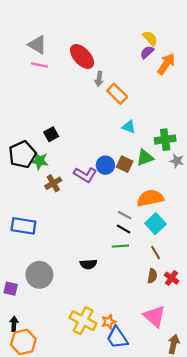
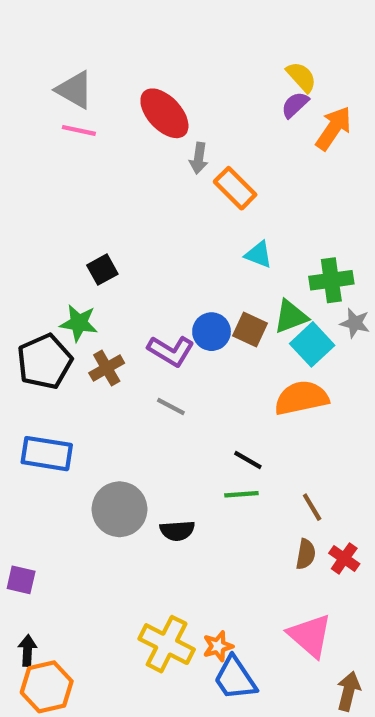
black pentagon: (22, 154) -> (45, 362), moved
gray line: (125, 215) -> (171, 407), moved
cyan square: (156, 224) -> (312, 344), moved
gray circle: (39, 275) -> (119, 509), moved

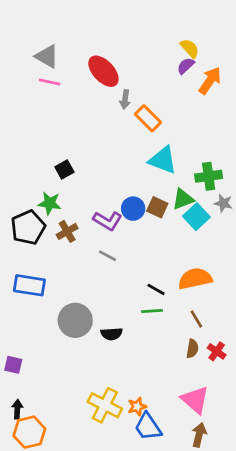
cyan triangle: (259, 255) -> (163, 160), size x1.6
orange semicircle: (301, 398) -> (195, 279), moved
brown arrow: (348, 691) -> (199, 435), moved

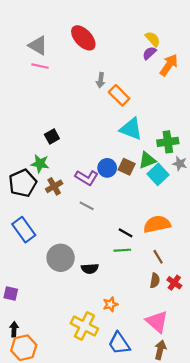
red ellipse: (103, 71) -> (83, 38), moved
blue rectangle: (29, 285) -> (24, 230), turned 45
orange star: (137, 407) -> (110, 304), moved

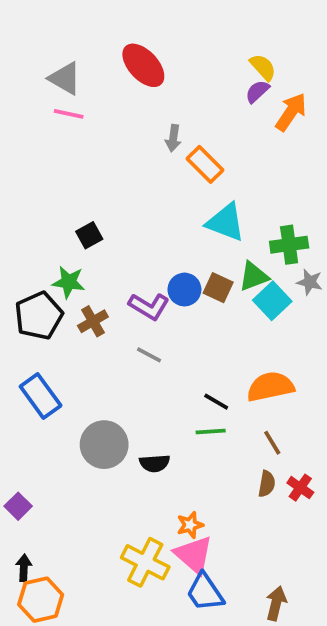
purple square: (11, 294) -> (18, 506), turned 32
pink triangle: (157, 322) -> (194, 555), moved

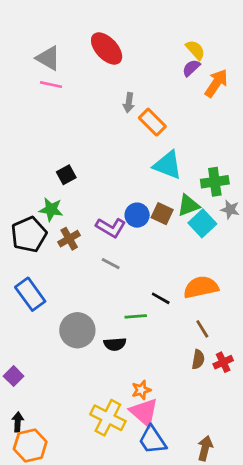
green line: (211, 431) -> (136, 316), moved
red cross: (300, 488) -> (223, 362), turned 30

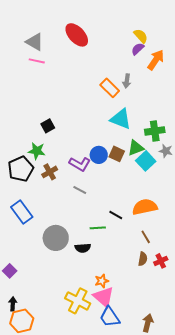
gray arrow: (129, 103) -> (127, 81), moved

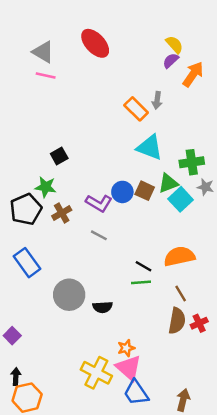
green line: (98, 228) -> (141, 282), moved
brown semicircle: (143, 259) -> (177, 321), size x1.5

